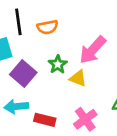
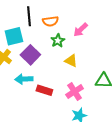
pink arrow: (93, 50) -> (81, 30), moved, size x0.7
green star: (58, 64) -> (58, 41), moved

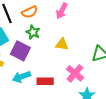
green star: (58, 41) -> (33, 32), moved

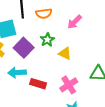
green star: (33, 32) -> (47, 40), moved

